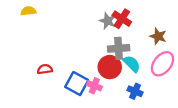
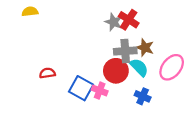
brown star: (158, 36) -> (145, 48), moved

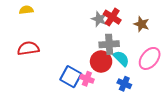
brown star: (145, 48) -> (141, 24), moved
red semicircle: (47, 73) -> (28, 48), moved, size x1.5

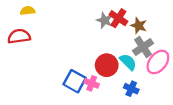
brown star: (141, 24) -> (139, 26), moved
gray cross: (109, 44) -> (143, 47), moved, turned -30
red semicircle: (28, 48) -> (19, 36), moved

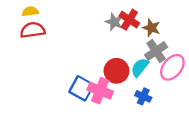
red semicircle: (19, 36) -> (33, 30), moved
cyan semicircle: (128, 62) -> (140, 67), turned -96
pink cross: (92, 83) -> (100, 91), size x1.5

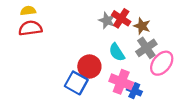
cyan semicircle: (140, 67) -> (117, 52), moved, turned -72
red circle: (116, 71) -> (89, 67), moved
pink cross: (100, 91) -> (121, 82), moved

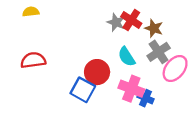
red semicircle: (30, 28) -> (33, 60), moved

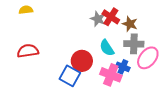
gray cross: (159, 52) -> (134, 44), turned 36
blue cross: (146, 98) -> (123, 67), moved

